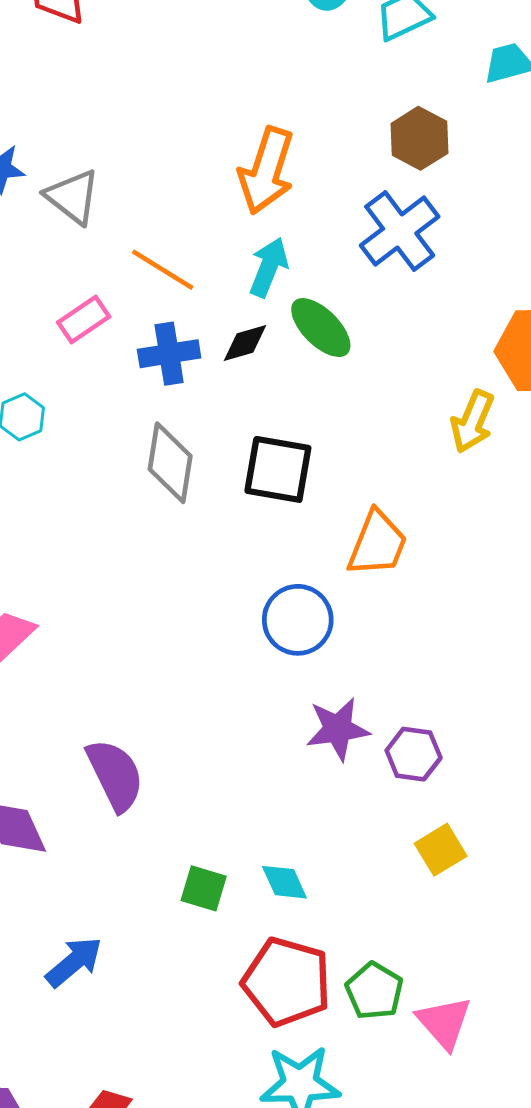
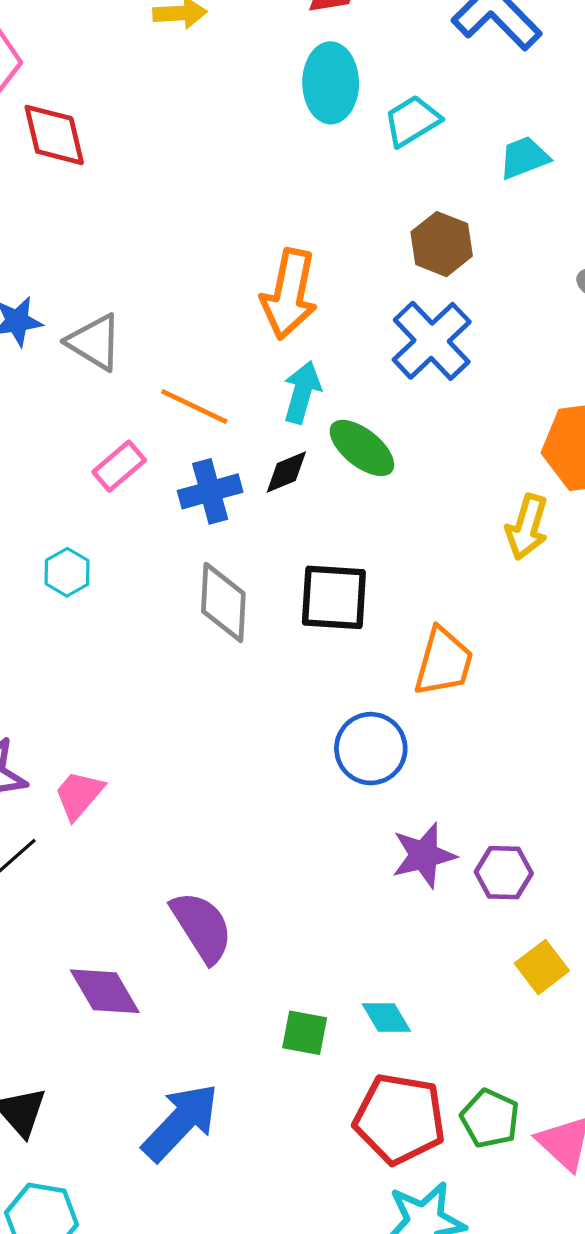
blue arrow: (74, 962) -> (181, 1122), size x1.4

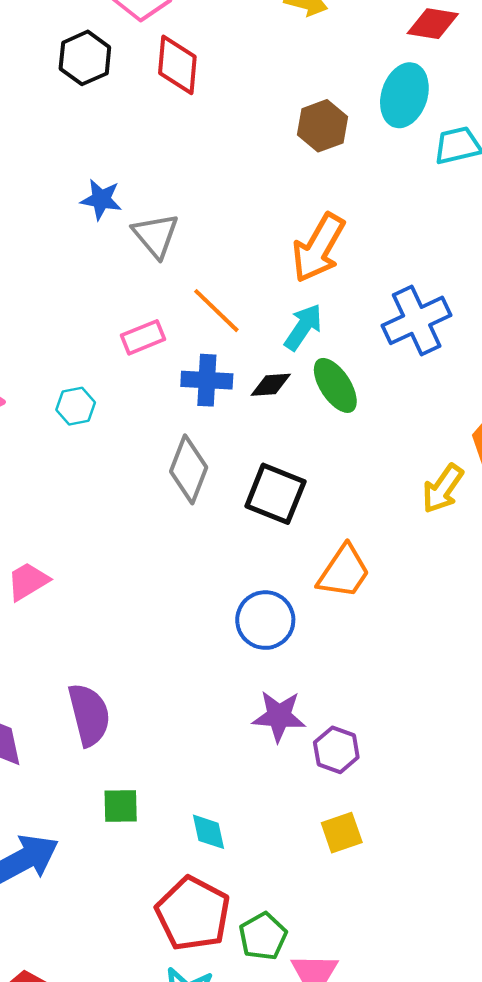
brown hexagon: (442, 244) -> (323, 126), moved
green square: (305, 1033) -> (121, 806), moved, turned -30

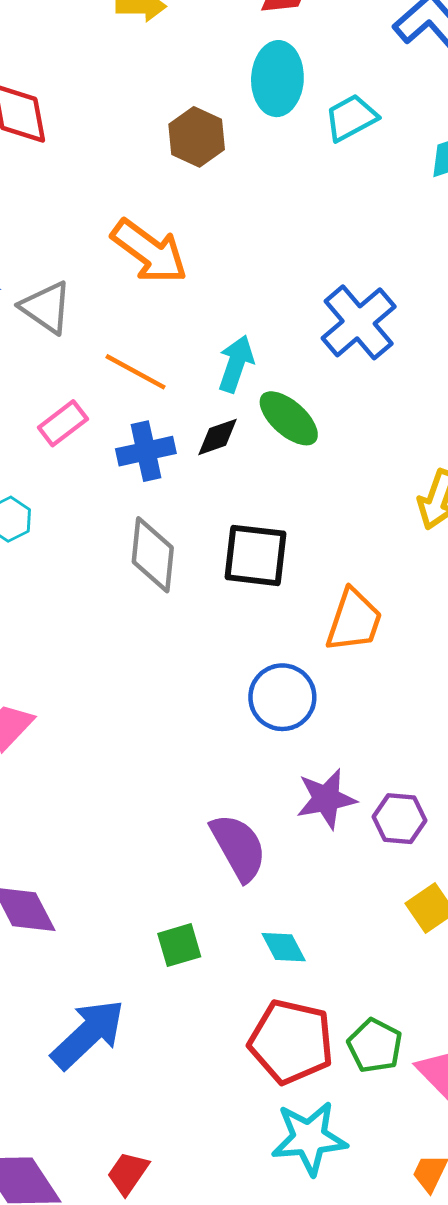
orange arrow: (318, 248) -> (149, 251), moved, turned -68
purple semicircle: (89, 715) -> (238, 847), moved

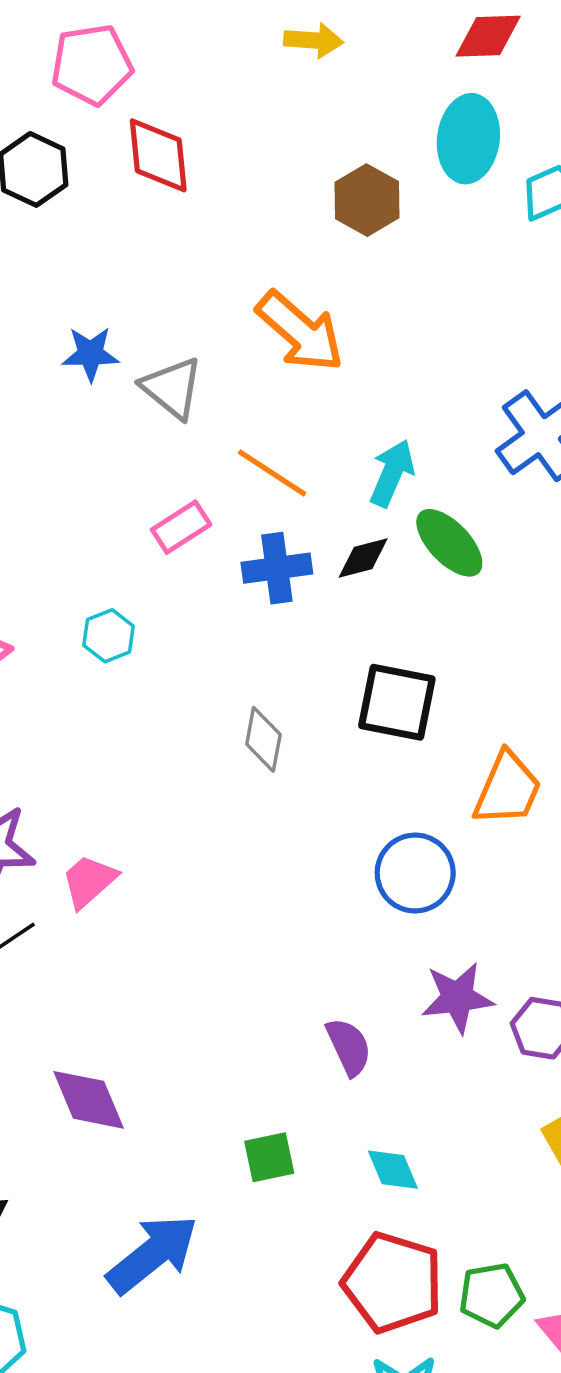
gray diamond: (153, 555) -> (263, 739), moved, size x0.7
purple semicircle: (238, 847) -> (349, 1047), size x0.7
green pentagon: (375, 1046) -> (492, 1295), turned 30

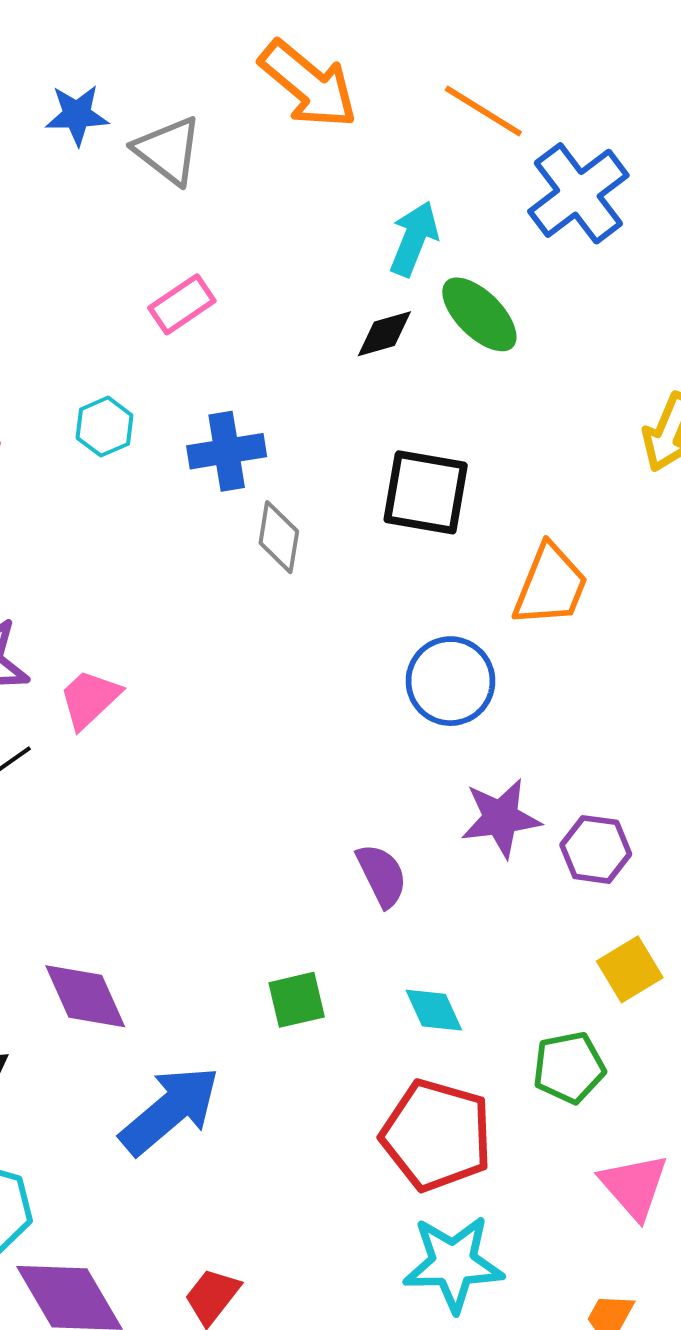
orange line: (272, 473) -> (483, 111), moved
blue cross: (277, 568) -> (227, 451), moved
purple diamond: (89, 1100) -> (85, 996), moved
green pentagon: (492, 1295) -> (569, 1068), moved

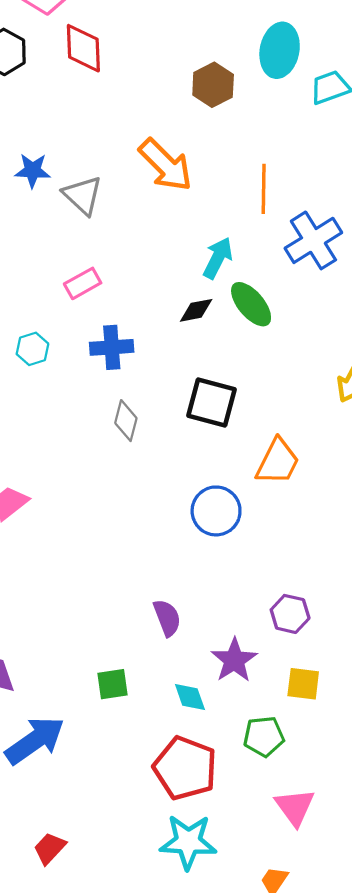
orange line: (483, 111) -> (264, 189), turned 54
blue cross: (227, 451) -> (112, 347), moved
purple star: (501, 818) -> (234, 660), moved, turned -30
yellow square: (630, 969) -> (303, 684), turned 33

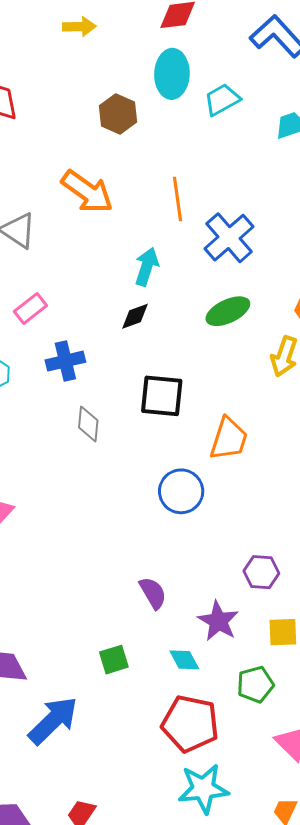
green ellipse: (251, 304) -> (228, 311), moved, turned -66

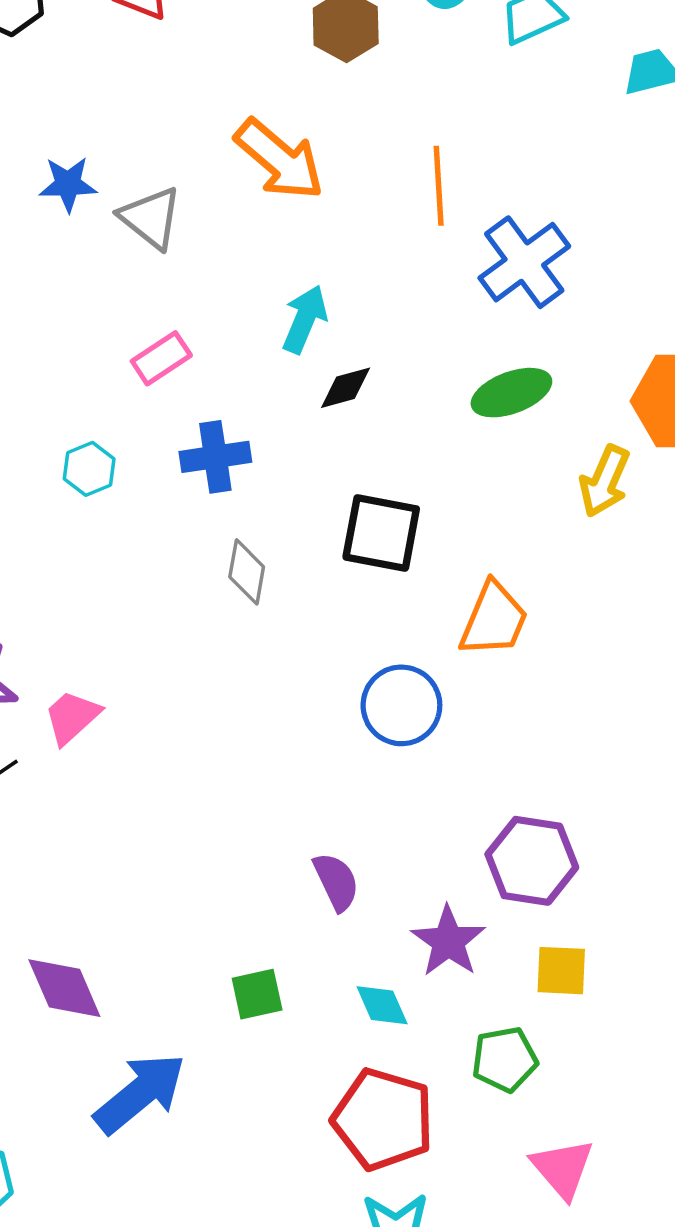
cyan arrow: (147, 267) -> (305, 319), moved
purple hexagon: (261, 572) -> (532, 861), size x1.4

